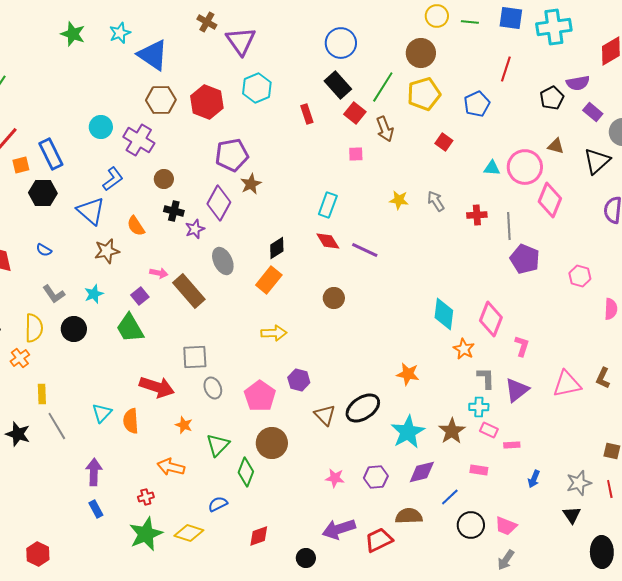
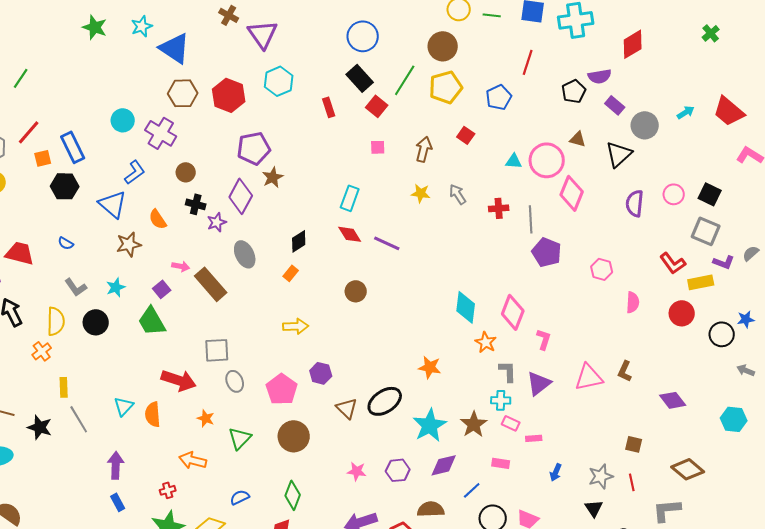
brown arrow: (385, 129) -> (424, 149), moved, turned -145
orange rectangle: (269, 280) -> (291, 273), size x0.6
green diamond: (246, 472) -> (293, 495), moved

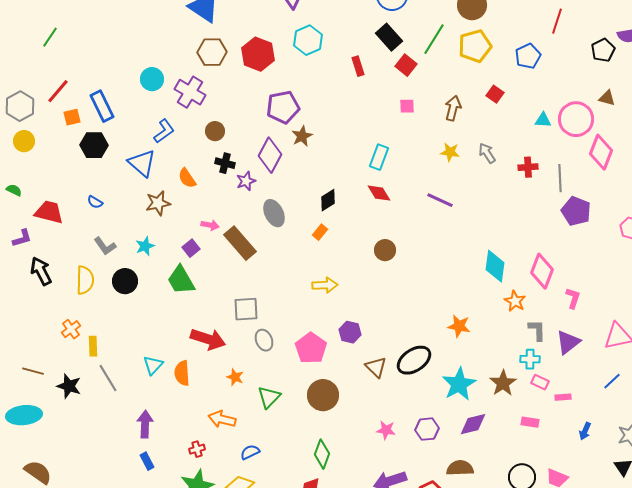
purple line: (387, 243) -> (440, 200), moved
orange cross: (42, 351) -> (71, 329), moved
blue line: (472, 490) -> (612, 381), moved
blue semicircle: (240, 497) -> (250, 452), moved

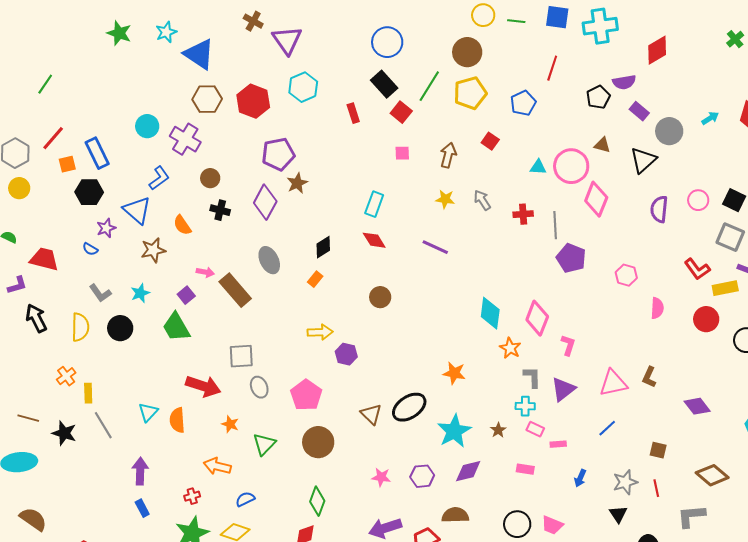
purple star: (246, 181) -> (106, 228), moved
purple hexagon: (350, 332) -> (346, 354), moved
brown star: (503, 383) -> (498, 430), size x0.6

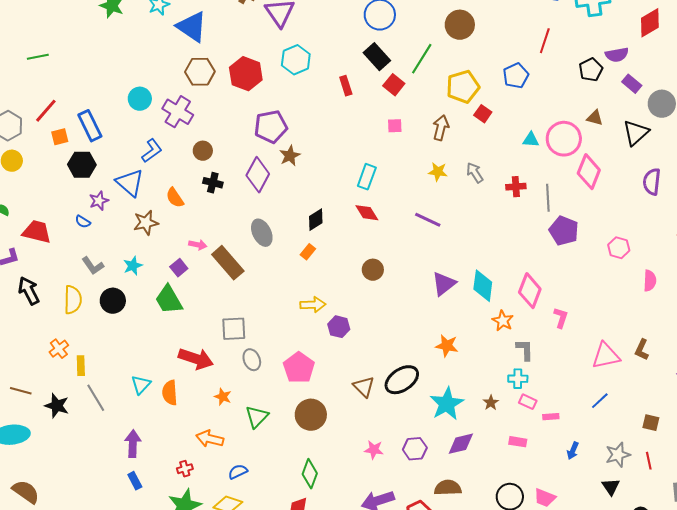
green line: (45, 84) -> (38, 57), turned 45
yellow pentagon: (470, 93) -> (463, 87), moved
purple triangle: (563, 389) -> (444, 284), moved

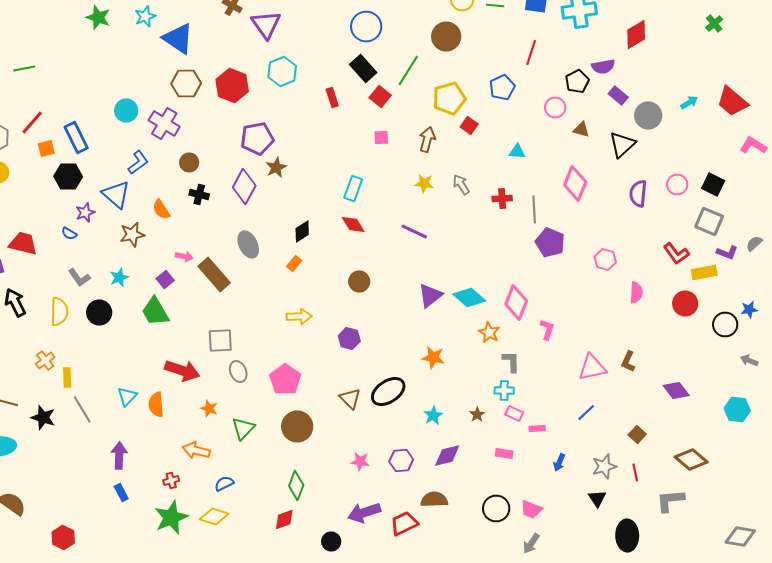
pink circle: (564, 139) -> (555, 108), moved, size x0.6
cyan diamond: (483, 286) -> (469, 298), turned -56
purple hexagon: (339, 327) -> (349, 338), moved
cyan star: (447, 404) -> (433, 416), size x0.6
brown square: (651, 423) -> (637, 434), turned 30

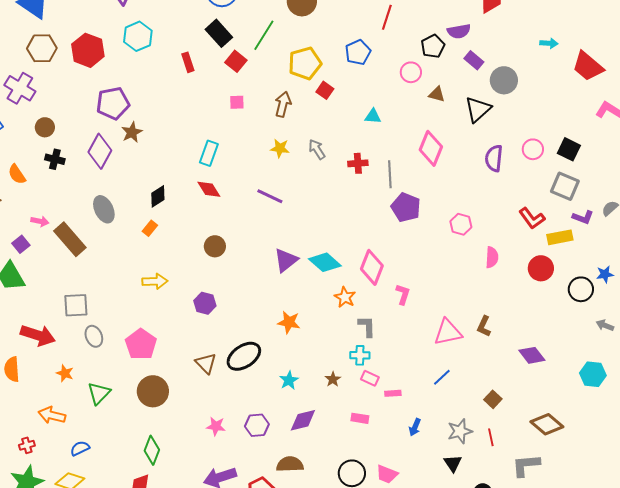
cyan arrow: (689, 102) -> (549, 43), moved, turned 36

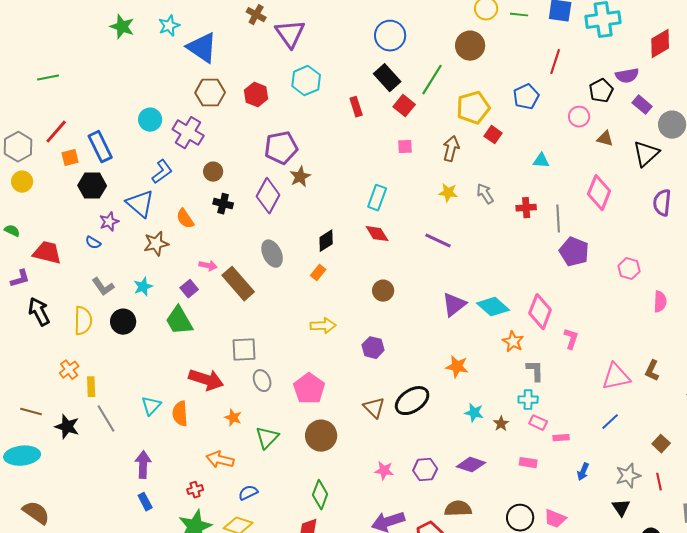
red hexagon: (88, 50) -> (256, 95), size x0.7
cyan star: (289, 380) -> (474, 413), moved, turned -30
purple diamond: (303, 420) -> (471, 465), turned 32

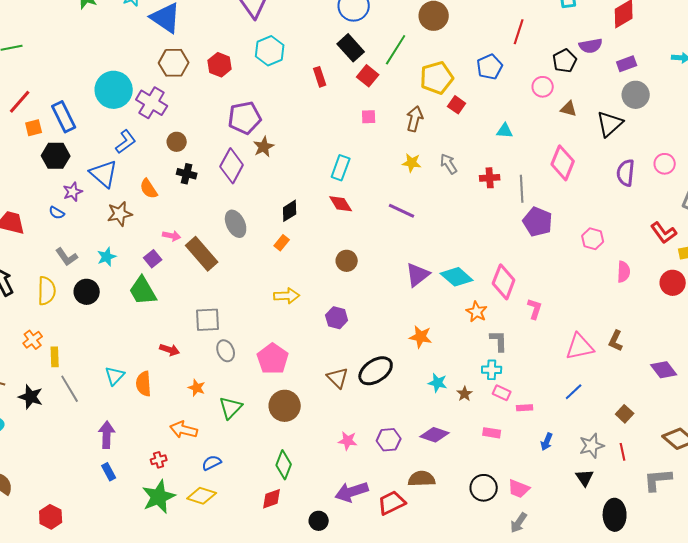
purple rectangle: (642, 105) -> (627, 64), moved, turned -60
cyan circle: (150, 120) -> (114, 90), size x1.6
red arrow: (206, 380) -> (170, 350), size x0.6

